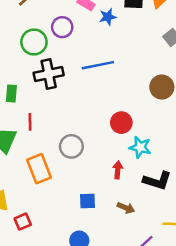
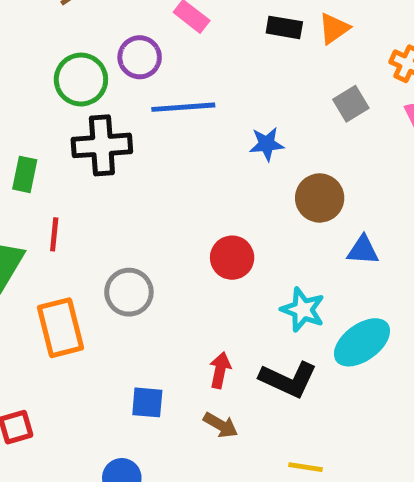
blue star: (108, 17) -> (267, 144), moved
blue line: (98, 65) -> (183, 107), moved
cyan star: (140, 147) -> (303, 310), moved
red arrow: (118, 170) -> (220, 370), moved

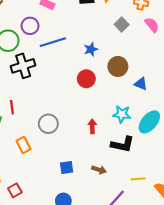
blue triangle: (363, 250) -> (141, 84), turned 32
red circle: (232, 258) -> (86, 79), moved
orange rectangle: (61, 328) -> (24, 145), size x0.7
red arrow: (220, 370) -> (92, 126), moved

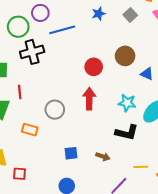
blue star: (91, 49) -> (99, 14), moved
red arrow: (92, 126) -> (89, 99), moved, size x1.5
orange rectangle: (24, 145) -> (30, 130), turned -49
red square: (15, 190) -> (19, 174), turned 32

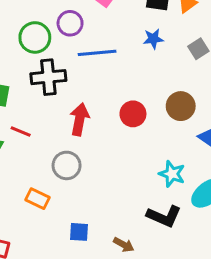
red line: (20, 92) -> (21, 131), turned -72
red arrow: (89, 99) -> (80, 119), moved
orange rectangle: (30, 130) -> (38, 199), moved

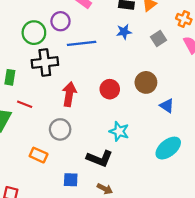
cyan star: (172, 174) -> (119, 131), moved
black L-shape: (164, 216) -> (100, 158), moved

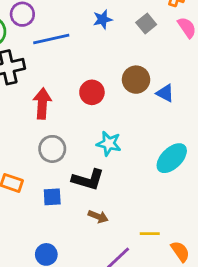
blue triangle: (167, 106) -> (165, 93), moved
gray circle: (60, 129) -> (52, 149), moved
blue square: (71, 180) -> (52, 197), moved

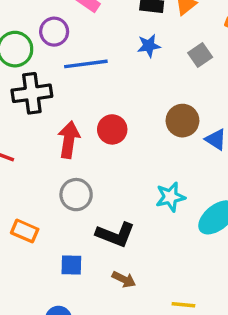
red circle: (92, 92) -> (112, 129), moved
cyan star: (109, 144) -> (170, 197), moved, turned -30
blue square: (52, 197) -> (71, 265), moved

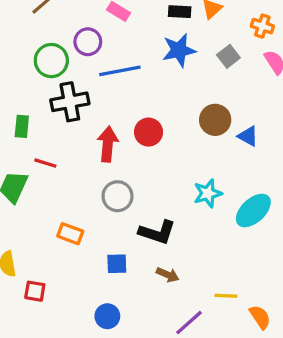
blue star: (149, 46) -> (179, 50), size x1.5

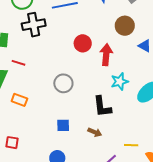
brown circle: (215, 120) -> (125, 26), moved
red arrow: (108, 144) -> (106, 55), moved
black L-shape: (157, 232) -> (102, 107), moved, turned 65
orange rectangle: (70, 234) -> (19, 100), moved

